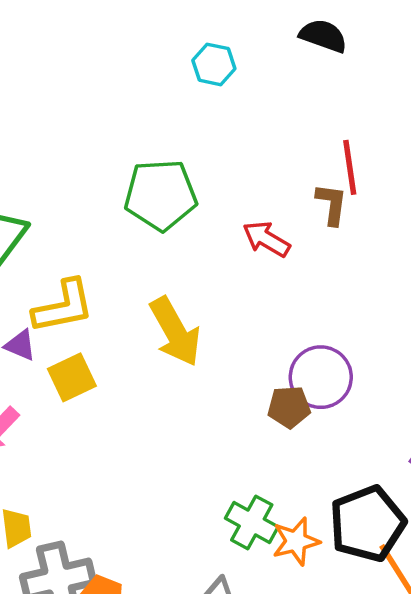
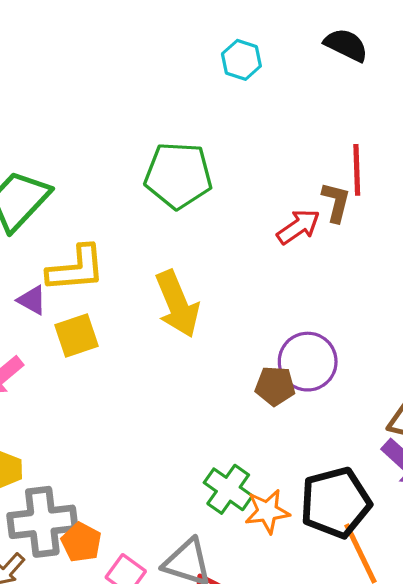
red arrow: (266, 239) -> (298, 227), moved, turned 108

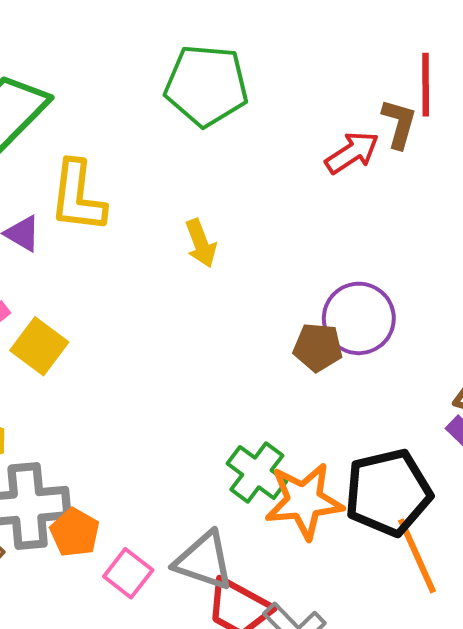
yellow L-shape: (76, 269) -> (78, 196), turned 100
yellow arrow: (177, 304) -> (201, 243), size x0.6
yellow square: (77, 335) -> (39, 346), moved, turned -36
orange star: (267, 511) -> (304, 501), size x1.4

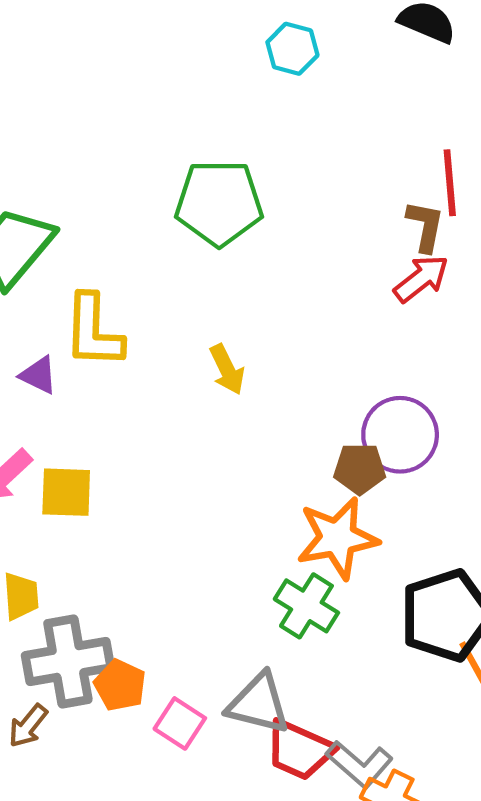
red arrow: (352, 153) -> (421, 279), moved
yellow square: (39, 346) -> (66, 492), turned -30
orange star: (304, 501) -> (337, 538), moved

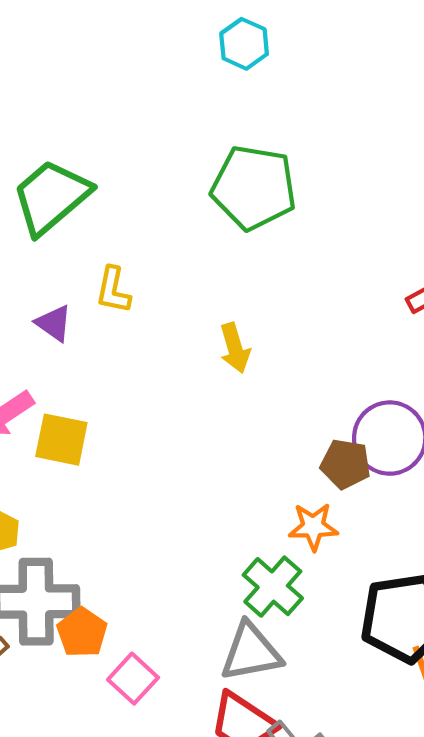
cyan hexagon: (292, 49) -> (244, 44), moved
yellow L-shape: (93, 331) -> (113, 290), size x0.6
orange star: (337, 538) -> (313, 527), size x0.6
gray triangle: (258, 703) -> (251, 652), moved, turned -34

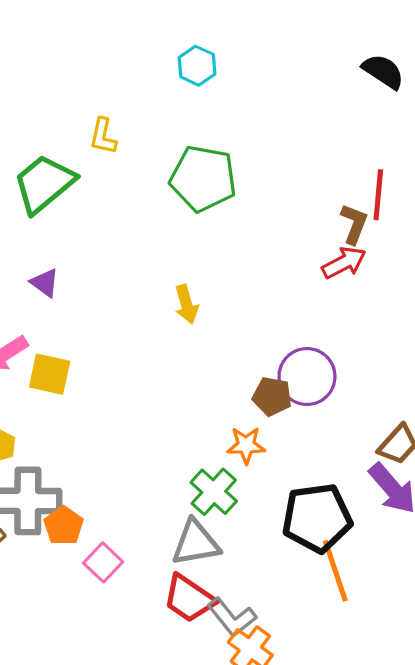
yellow L-shape: (113, 290) -> (103, 136), moved

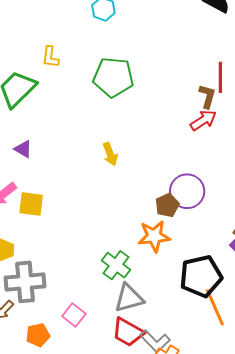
brown pentagon: (272, 396) -> (167, 205), turned -30
orange star: (246, 445) -> (154, 236), size x1.4
green cross: (214, 492) -> (116, 265), moved
orange pentagon: (64, 526) -> (38, 335), moved, turned 30

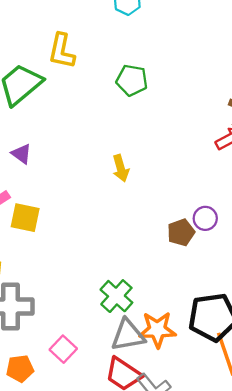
yellow L-shape: (50, 57) -> (62, 51), size x1.4
green pentagon: (113, 77) -> (132, 80), size x0.7
purple circle: (187, 191) -> (205, 218), size x0.6
orange star: (154, 236) -> (157, 330), moved

